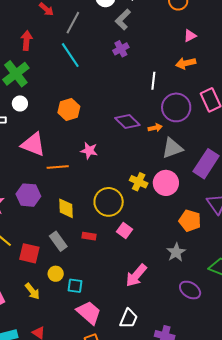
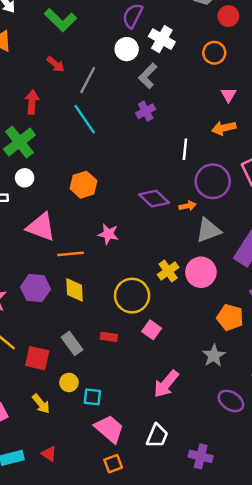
pink triangle: (190, 36) -> (229, 95), turned -32
yellow cross: (139, 182) -> (168, 271), turned 30
yellow diamond: (66, 208) -> (74, 290), moved

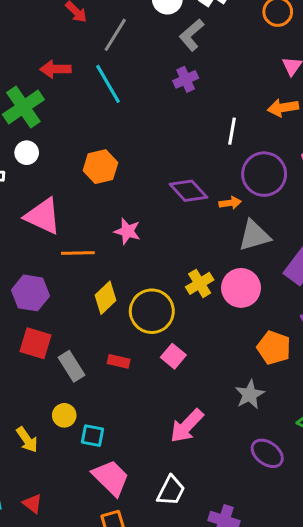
red arrow: (32, 102) -> (56, 69), moved, turned -100
yellow diamond: (74, 290) -> (106, 298), moved, turned 45
red square: (37, 358) -> (35, 343), moved

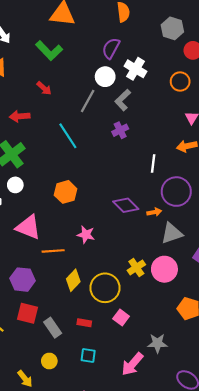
gray line: (115, 35) -> (88, 101), moved
red arrow: (56, 69) -> (20, 116), moved
gray star: (250, 394) -> (157, 343), moved, turned 30
cyan square: (92, 436) -> (88, 356), moved

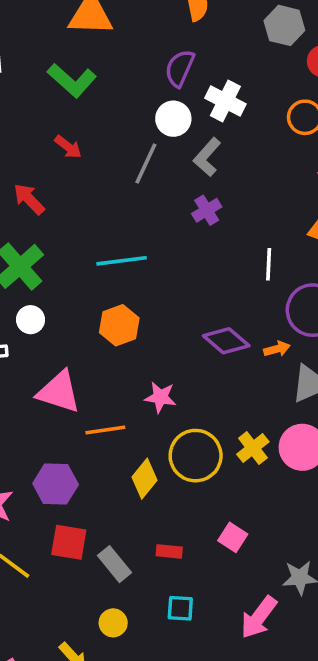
red arrow: (20, 116) -> (29, 199), turned 54
cyan line: (68, 136) -> (122, 261), moved, turned -60
yellow circle: (105, 288) -> (196, 456), moved

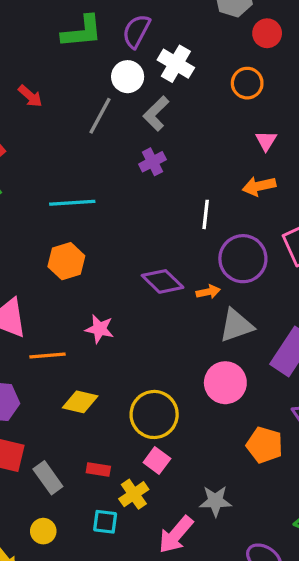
green L-shape: (72, 80) -> (82, 32), moved, turned -51
yellow cross: (253, 448) -> (134, 494), moved
yellow circle: (196, 456) -> (154, 414), moved
yellow diamond: (144, 479) -> (80, 402), turned 60

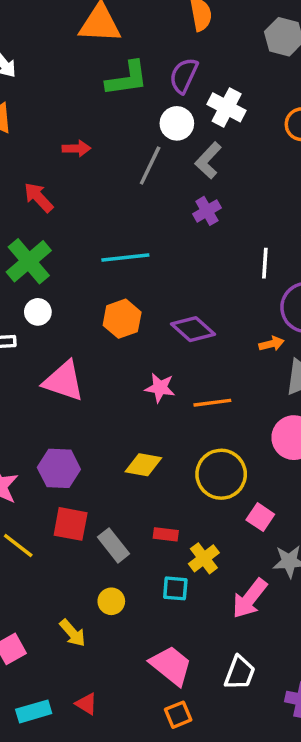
red arrow: (30, 96) -> (76, 148), turned -40
purple diamond: (163, 281) -> (193, 329), moved
orange line: (48, 356) -> (212, 403), moved
pink square: (157, 460) -> (260, 517), moved

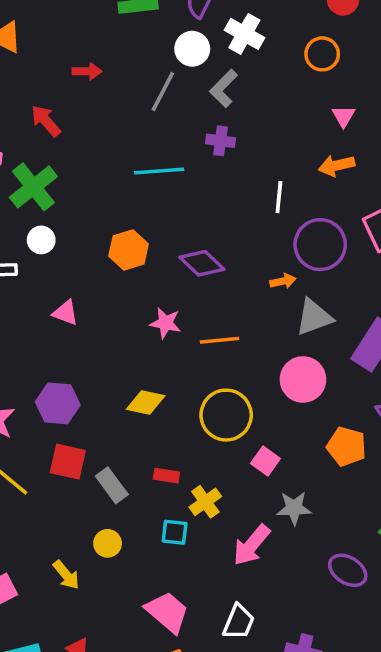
purple cross: (207, 211) -> (220, 141), turned 36
cyan line: (125, 258) -> (159, 171), moved
pink triangle: (64, 381) -> (66, 313), size x0.6

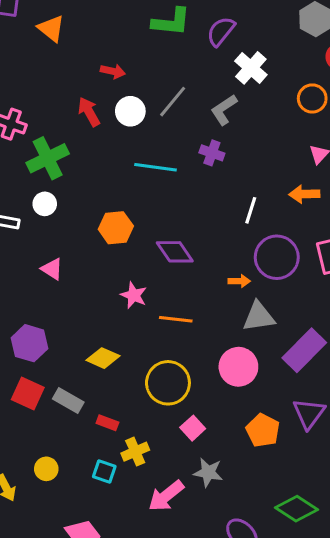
white circle: (192, 49) -> (130, 111), moved
red arrow: (46, 121) -> (89, 112), moved
gray rectangle: (112, 485) -> (68, 401), moved, turned -36

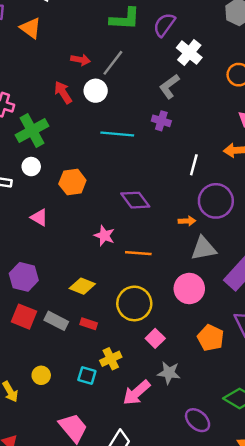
gray line: (173, 102) -> (113, 63), moved
orange hexagon: (116, 228) -> (72, 182), moved
red rectangle: (107, 423) -> (89, 324), moved

